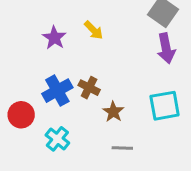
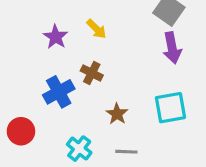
brown cross: (89, 88) -> (92, 73), moved
red circle: (21, 115) -> (21, 131), moved
cyan cross: (57, 139) -> (79, 149), moved

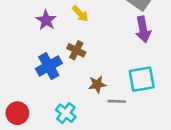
brown star: (117, 114) -> (97, 84), turned 30
red circle: (21, 131) -> (17, 113), moved
gray line: (126, 152) -> (117, 101), moved

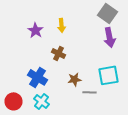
yellow arrow: (80, 14) -> (62, 25), turned 40
blue cross: (49, 66) -> (38, 77), moved, turned -30
cyan cross: (66, 113) -> (42, 101), moved

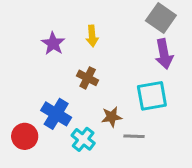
cyan square: (108, 75) -> (152, 96), moved
red circle: (14, 101) -> (25, 136), moved
cyan cross: (42, 101) -> (83, 139), moved

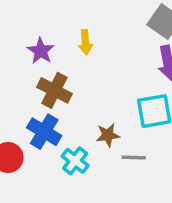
brown cross: (88, 78) -> (54, 90), moved, size x1.4

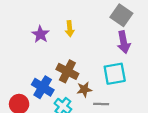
brown cross: (54, 90) -> (67, 71), moved

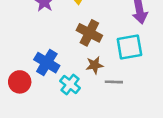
brown cross: (67, 71) -> (89, 33), moved

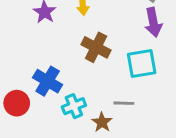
brown star: (95, 65) -> (102, 122), moved, turned -30
cyan cross: (70, 84) -> (74, 106), turned 30

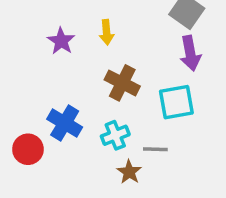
cyan cross: (74, 106) -> (115, 135), moved

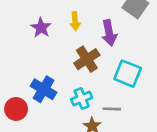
purple arrow: (190, 53) -> (109, 33), moved
brown cross: (122, 83) -> (87, 59), turned 30
cyan square: (176, 102) -> (128, 74), turned 32

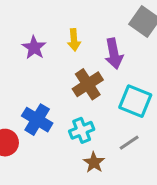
gray line: (112, 109) -> (129, 143), moved, turned -36

